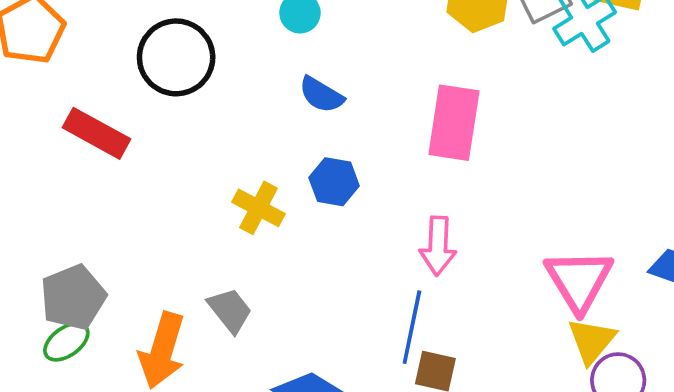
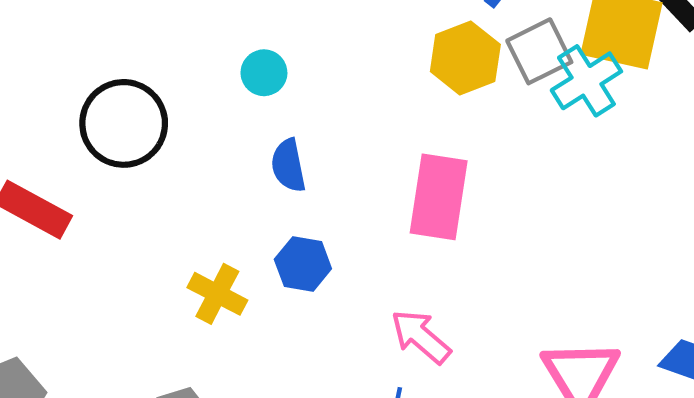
blue semicircle: (321, 95) -> (288, 166), turned 48
pink arrow: (438, 246) -> (421, 337), turned 128

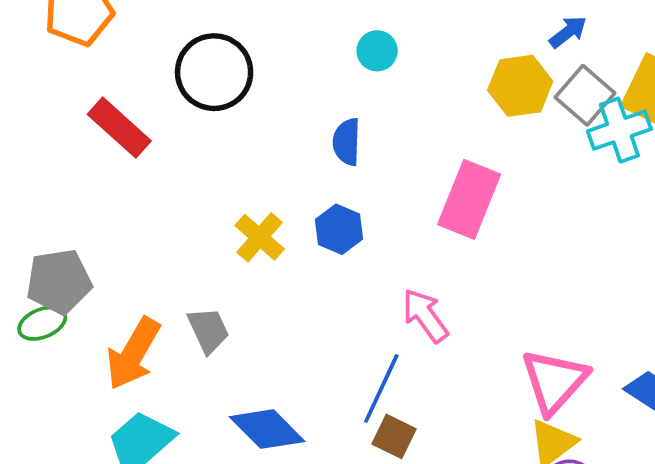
gray square: (539, 51) -> (585, 95), turned -36
cyan circle: (264, 73) -> (377, 51), moved

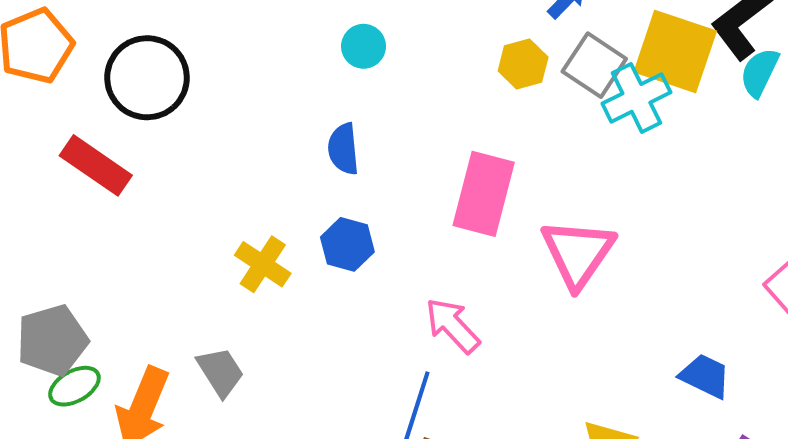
black circle: (214, 72) -> (147, 78), moved
yellow hexagon: (520, 86) -> (523, 64), size x0.7
green ellipse: (42, 323) -> (74, 386), moved
pink triangle: (554, 381) -> (578, 253), moved

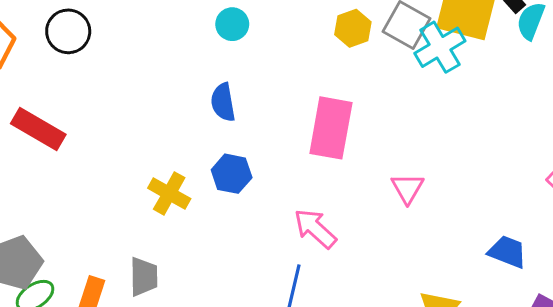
black circle: (147, 78) -> (68, 31), moved, size x0.7
pink triangle: (578, 253) -> (407, 188), moved, size x0.6
gray trapezoid: (220, 372) -> (144, 277), turned 36

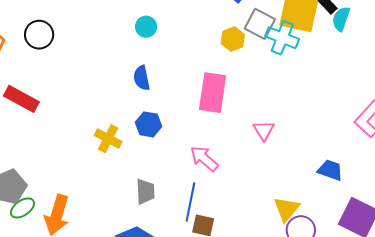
yellow hexagon: (353, 28) -> (233, 39), moved
cyan cross: (440, 47) -> (282, 38), turned -36
gray trapezoid: (144, 277) -> (145, 192), moved

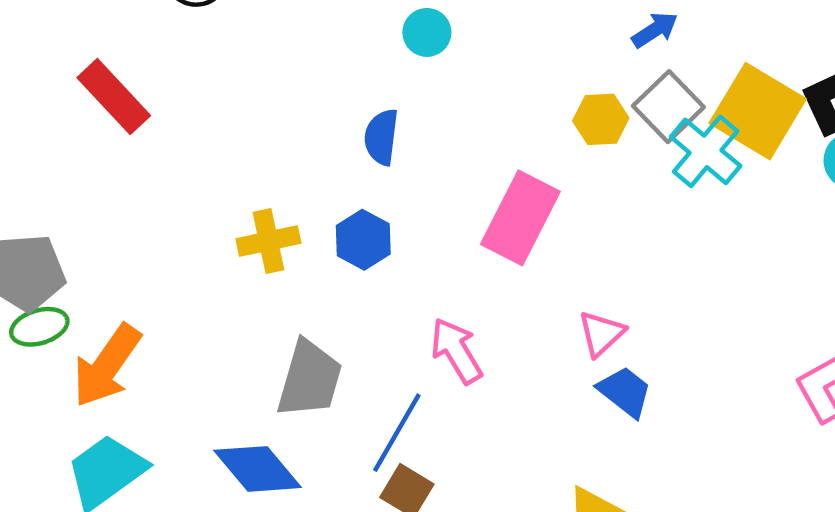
yellow cross: (108, 139) -> (268, 241), turned 32
blue trapezoid: (330, 170) -> (625, 392), moved
gray trapezoid: (145, 192) -> (309, 379), size x1.4

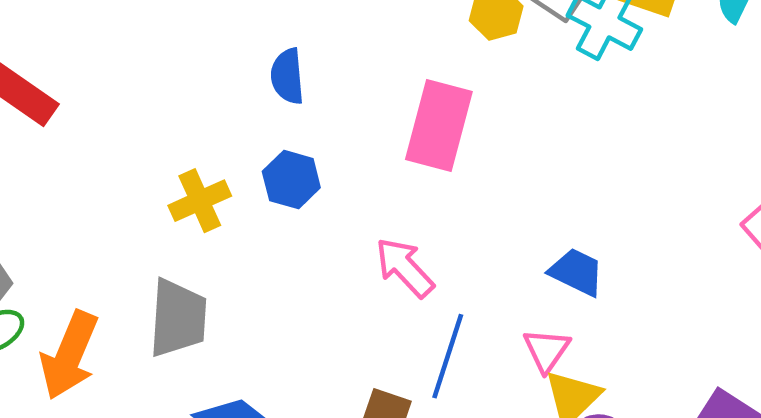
pink triangle: (601, 334) -> (546, 350), moved
gray trapezoid: (309, 379) -> (178, 318), moved
blue line: (397, 433) -> (448, 356), moved

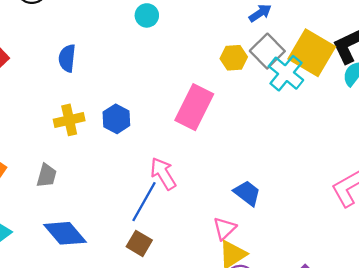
blue semicircle: (287, 76) -> (67, 58), moved
gray trapezoid: (178, 318) -> (47, 175), size x0.6
blue line: (448, 356) -> (144, 202), moved

